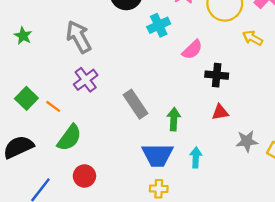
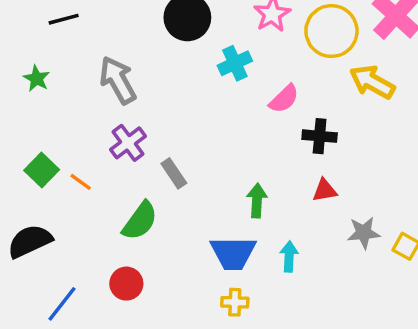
yellow arrow: (253, 38) -> (372, 82), size x1.5
gray rectangle: (135, 104) -> (174, 173), moved, size x0.7
green semicircle: (69, 138) -> (140, 221), moved

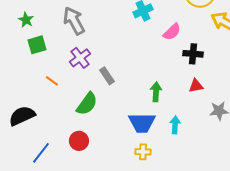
green square: (42, 170) -> (37, 45), moved, turned 30

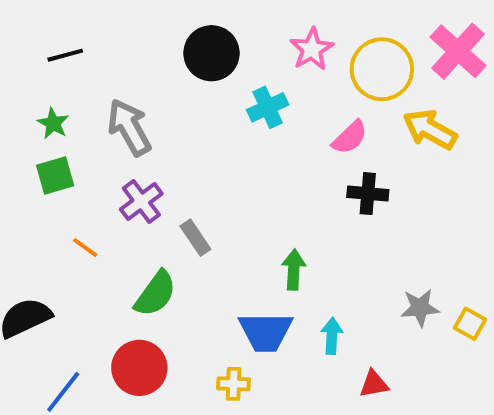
green star: (26, 20) -> (53, 123), moved
pink semicircle: (172, 32) -> (350, 137), moved
red triangle: (196, 86) -> (374, 384), moved
red circle: (79, 141) -> (139, 368), size x1.4
yellow cross: (143, 152) -> (234, 384), moved

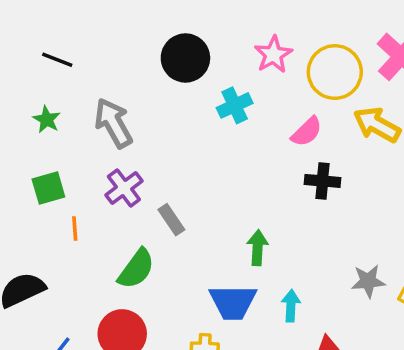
black line: (65, 55) -> (57, 60), turned 36
green square: (55, 175) -> (48, 188), moved
orange line: (85, 248) -> (75, 228), turned 50

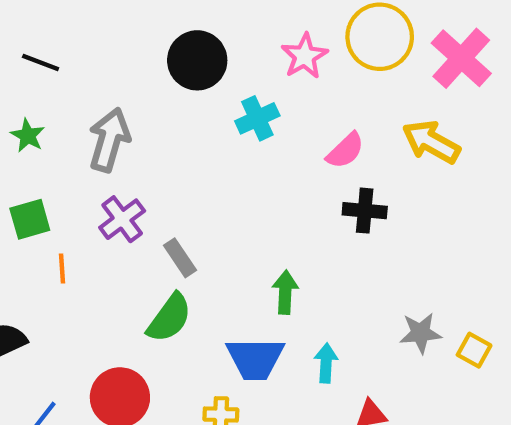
yellow circle: (335, 72) -> (380, 37), moved
gray arrow: (113, 123) -> (109, 140), turned 45
green semicircle: (136, 269) -> (169, 318), moved

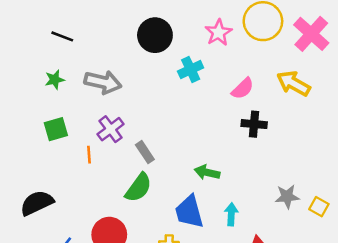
green star: (28, 135) -> (55, 80), turned 30
gray arrow: (109, 140) -> (103, 82), turned 87
orange line: (62, 269) -> (89, 155), moved
green arrow: (285, 292) -> (207, 172), turned -80
blue trapezoid: (255, 359) -> (189, 212), turned 75

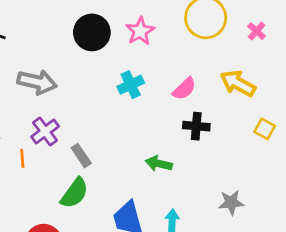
pink star: (219, 33) -> (140, 31), moved
pink cross: (311, 34) -> (257, 31), size x0.5
cyan cross: (191, 69) -> (131, 85), moved
green arrow: (207, 172) -> (159, 164), moved
yellow square: (319, 207) -> (265, 129), moved

